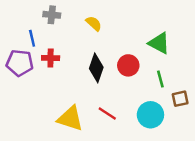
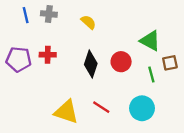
blue line: (32, 38) -> (26, 15), moved
brown square: (180, 99) -> (170, 63), moved

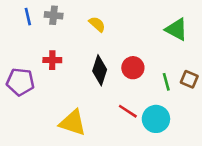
green triangle: (150, 41) -> (176, 29), moved
purple pentagon: (19, 59) -> (20, 82), moved
brown square: (170, 63) -> (189, 79), moved, turned 35
red line: (101, 107) -> (128, 111), moved

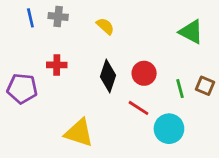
red line: (128, 111) -> (139, 108), moved

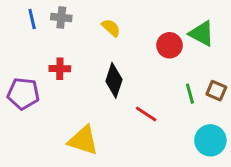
red circle: (144, 73) -> (170, 45), moved
cyan circle: (169, 129) -> (210, 140), moved

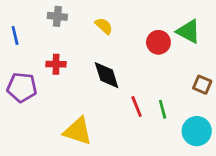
blue line: (32, 19) -> (15, 35), moved
black diamond: (114, 80) -> (107, 75), turned -36
green line: (190, 94) -> (163, 109), moved
red line: (146, 114) -> (137, 107), turned 35

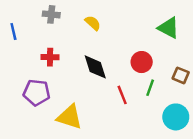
red circle: (158, 42) -> (142, 62), moved
purple pentagon: (22, 87) -> (37, 93), moved
green line: (163, 109) -> (150, 88), moved, turned 35

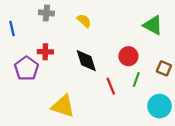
purple pentagon: (37, 93) -> (26, 68), moved, turned 30

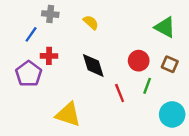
blue line: (12, 28) -> (31, 34), moved, turned 48
brown square: (164, 68) -> (170, 64), moved

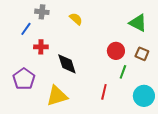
black diamond: (93, 65) -> (67, 64), moved
purple pentagon: (29, 74) -> (24, 79), moved
red line: (120, 93) -> (104, 92), moved, turned 35
yellow triangle: (68, 114) -> (57, 96), turned -35

